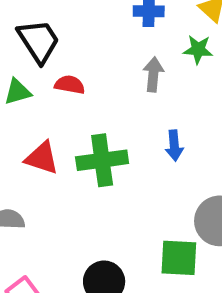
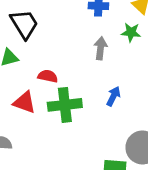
red semicircle: (70, 85) -> (48, 76), moved
blue arrow: (174, 145) -> (113, 96), turned -150

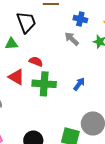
gray arrow: (101, 48) -> (72, 39), moved, turned -63

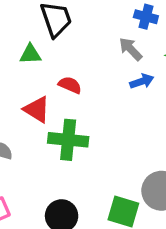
green cross: (44, 84) -> (68, 140), moved
blue arrow: (79, 84) -> (142, 81), moved, turned 32

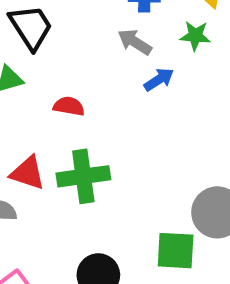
red triangle: (37, 109) -> (28, 173), moved

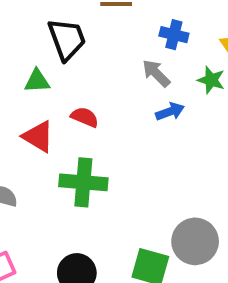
red triangle: (28, 173) -> (38, 137), moved

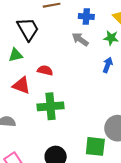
blue arrow: (170, 112) -> (108, 65), moved, turned -40

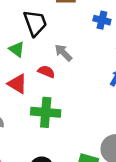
gray arrow: (80, 39) -> (63, 53), moved
green triangle: (15, 55) -> (17, 49), turned 40

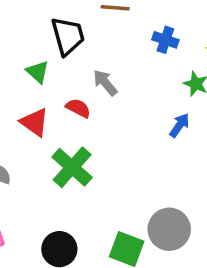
green cross: (46, 112) -> (72, 167), turned 32

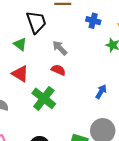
red semicircle: (78, 108) -> (58, 70), moved
blue arrow: (179, 125) -> (101, 92), moved

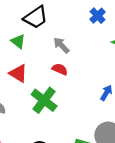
blue cross: (93, 21) -> (98, 16), turned 32
black trapezoid: (36, 22) -> (36, 17), turned 75

